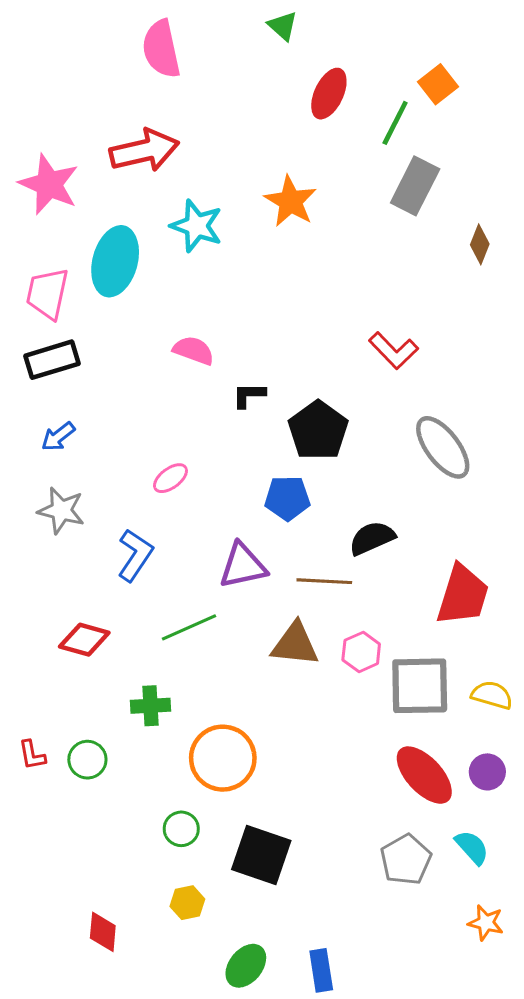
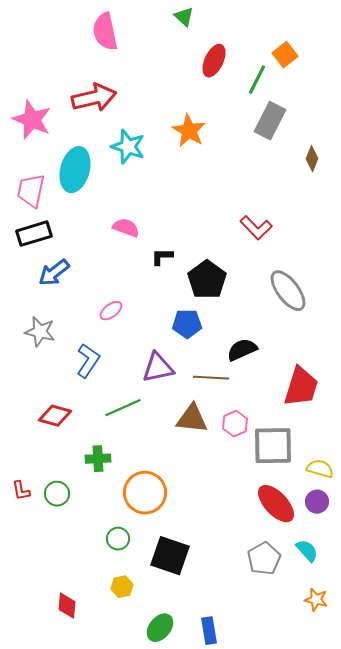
blue arrow: (58, 437) -> (54, 273), moved, size x1.4
yellow semicircle: (492, 695) -> (320, 469), moved

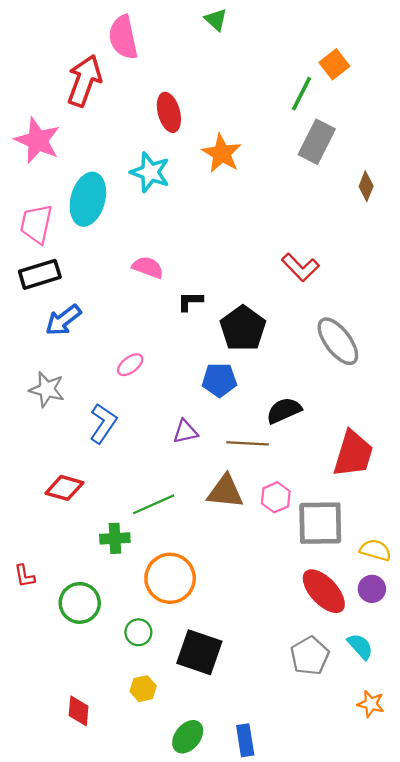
red ellipse: (214, 61) -> (169, 112), moved, turned -40
red arrow: (94, 98) -> (84, 81), moved, turned -57
purple triangle: (158, 368) -> (185, 432), size x0.7
green line: (123, 408) -> (154, 504), moved
green circle: (57, 494) -> (80, 603), moved, size x1.4

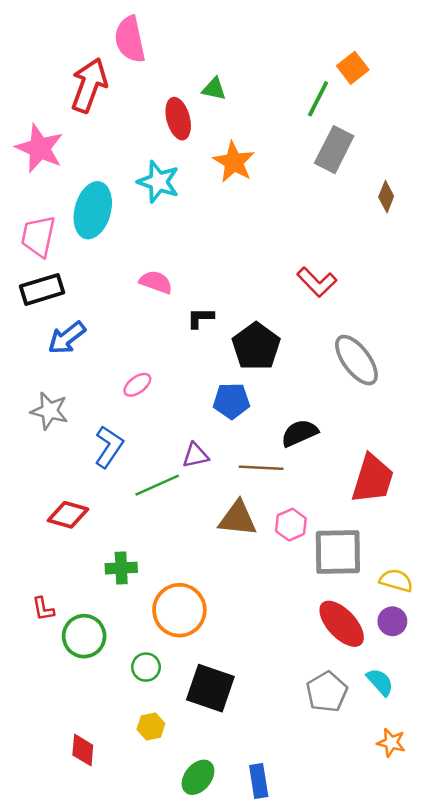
green triangle: (216, 20) -> (214, 89), moved, turned -30
green line: (154, 504) -> (157, 485), moved
red L-shape: (25, 576) -> (43, 609), moved

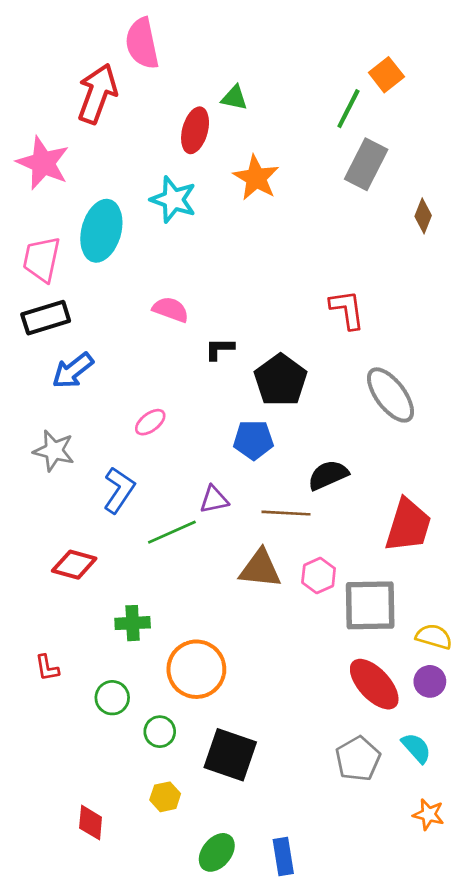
red ellipse: (178, 119) -> (195, 130), turned 30
red L-shape: (317, 282) -> (347, 309), turned -144
green circle: (84, 636) -> (112, 698), moved, size x0.7

